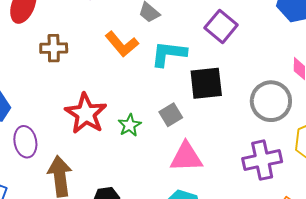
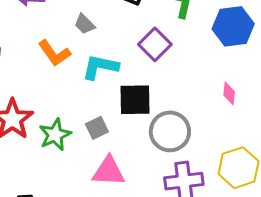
gray circle: (271, 101) -> (170, 131), moved
green star: (130, 125) -> (55, 135), size x1.4

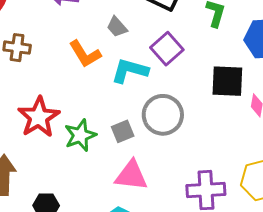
purple square: (155, 44) -> (167, 49), moved
black square: (135, 100) -> (227, 81), moved
gray circle: (170, 131) -> (163, 115), moved

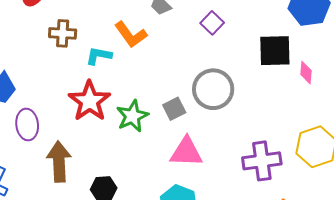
purple square: (167, 49) -> (212, 23), size x0.7
cyan L-shape: (130, 71) -> (99, 56), moved, size x0.7

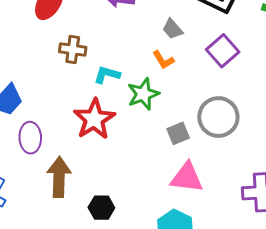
purple square: (212, 23) -> (223, 51), size x1.4
orange L-shape: (131, 35) -> (163, 60), moved, size x0.7
green star: (132, 116) -> (143, 94), moved

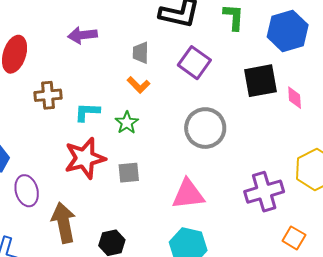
gray trapezoid: (173, 29) -> (141, 53), turned 55
green star: (143, 94) -> (127, 123), size x0.7
red star: (94, 119) -> (85, 158), turned 30
gray square: (178, 133) -> (129, 173), moved, turned 30

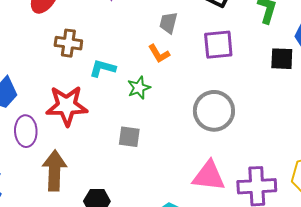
purple square: (194, 63) -> (218, 45), turned 36
black square: (261, 81) -> (282, 59), moved, size x0.7
red star: (85, 158) -> (67, 106), moved
pink triangle: (188, 194) -> (209, 176), moved

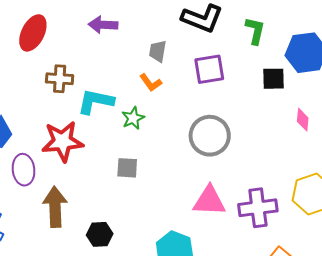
cyan L-shape: (103, 68) -> (96, 101), size x1.4

